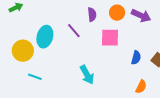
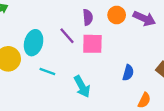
pink square: (110, 38) -> (92, 44), moved
blue semicircle: (136, 58) -> (128, 73), moved
cyan line: (35, 77) -> (47, 72), moved

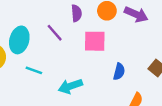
pink square: (92, 44) -> (95, 41), moved
cyan arrow: (82, 87) -> (70, 86), turned 100

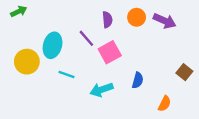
pink square: (95, 41) -> (110, 52), moved, turned -30
blue semicircle: (119, 72) -> (138, 80), moved

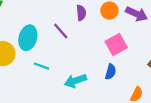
pink square: (110, 52) -> (116, 45), moved

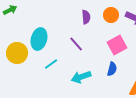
purple line: (61, 31) -> (76, 44), moved
cyan line: (41, 66) -> (51, 64), turned -56

